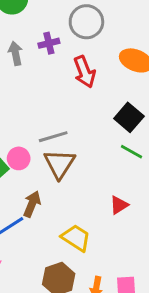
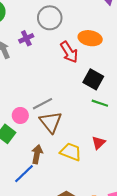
red arrow: (85, 72) -> (69, 52), moved
pink circle: (19, 158) -> (20, 115), moved
yellow trapezoid: (76, 238) -> (71, 152), moved

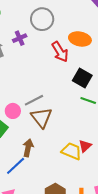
red triangle: (99, 143) -> (85, 146), moved
yellow trapezoid: (71, 152) -> (71, 151), moved

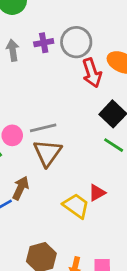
gray circle: (42, 19) -> (76, 42), moved
red triangle: (85, 146) -> (97, 193), moved

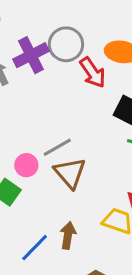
purple cross: (44, 43) -> (31, 55), size x1.6
brown arrow: (21, 188) -> (68, 235), moved

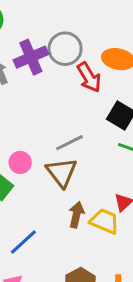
gray line: (57, 147) -> (69, 143), moved
brown arrow: (68, 235) -> (76, 215), moved

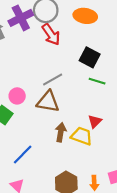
red arrow: (89, 77) -> (51, 34), moved
brown triangle: (62, 172) -> (48, 102), turned -40

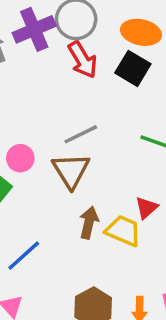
black square: (90, 57) -> (133, 68), moved
brown triangle: (48, 102) -> (71, 171), turned 45

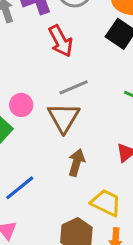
red arrow: (83, 60) -> (61, 41), moved
yellow trapezoid: (123, 231) -> (106, 203), moved

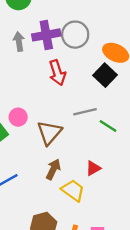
gray line: (74, 87) -> (85, 112), moved
yellow trapezoid: (106, 203) -> (73, 190), moved

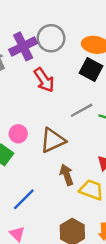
brown triangle: (49, 133) -> (53, 140), turned 40
brown arrow: (53, 169) -> (67, 175), turned -30

